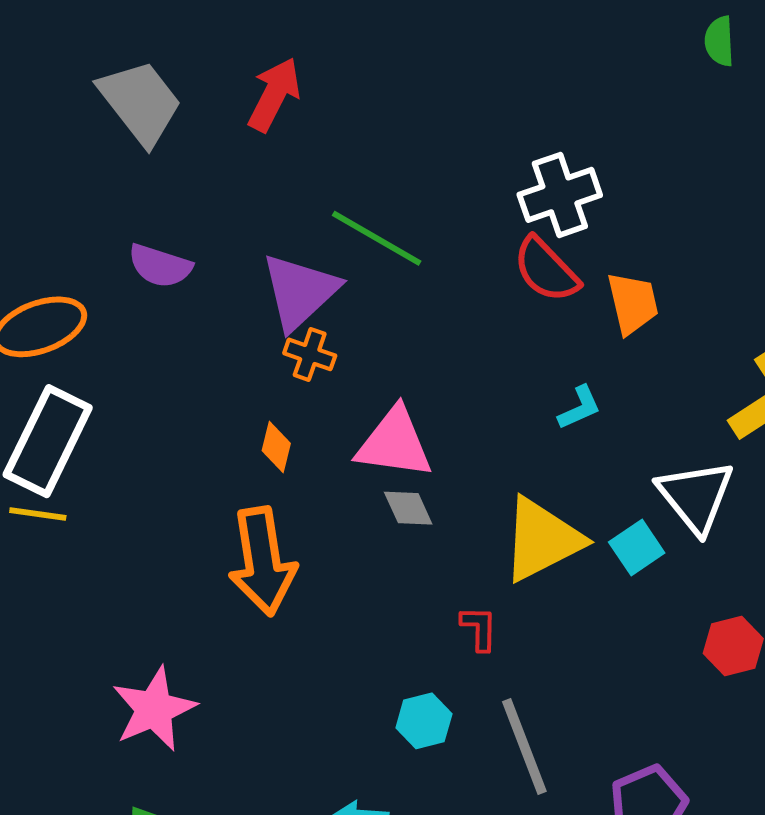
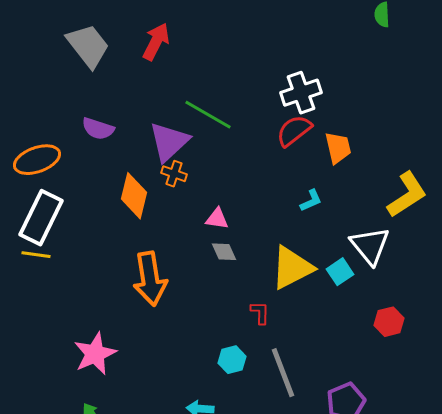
red semicircle: (546, 270) -> (294, 131), turned 96
pink triangle: (394, 443) -> (217, 219), size x0.6
orange diamond: (276, 447) -> (134, 196), moved, size x1.8

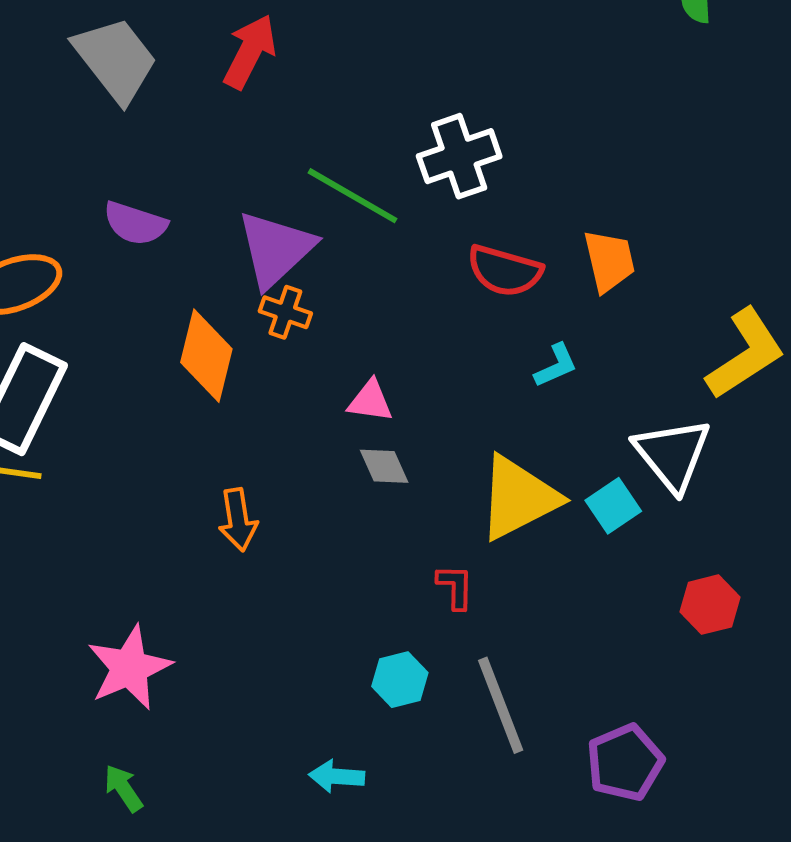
white cross: (301, 93) -> (459, 156), moved
red semicircle: (294, 131) -> (505, 271), moved, turned -126
orange arrow: (150, 279) -> (238, 520), size x0.6

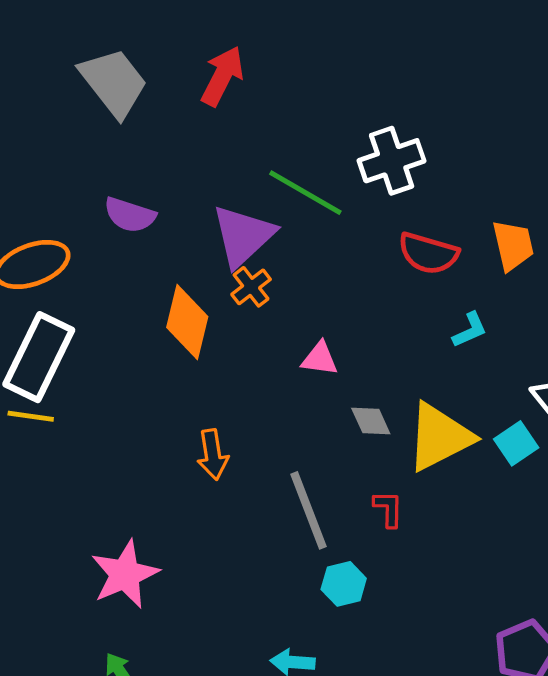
orange cross: (285, 312) -> (251, 287), turned 33
gray diamond: (384, 466) -> (371, 421), moved
gray line: (501, 705) -> (309, 510), moved

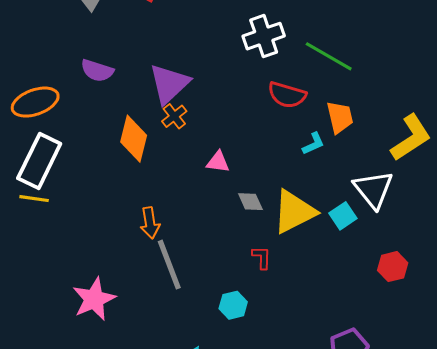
green line: (305, 193) -> (329, 56), moved
orange trapezoid: (513, 245) -> (340, 117), moved
gray line: (309, 510) -> (169, 265), moved

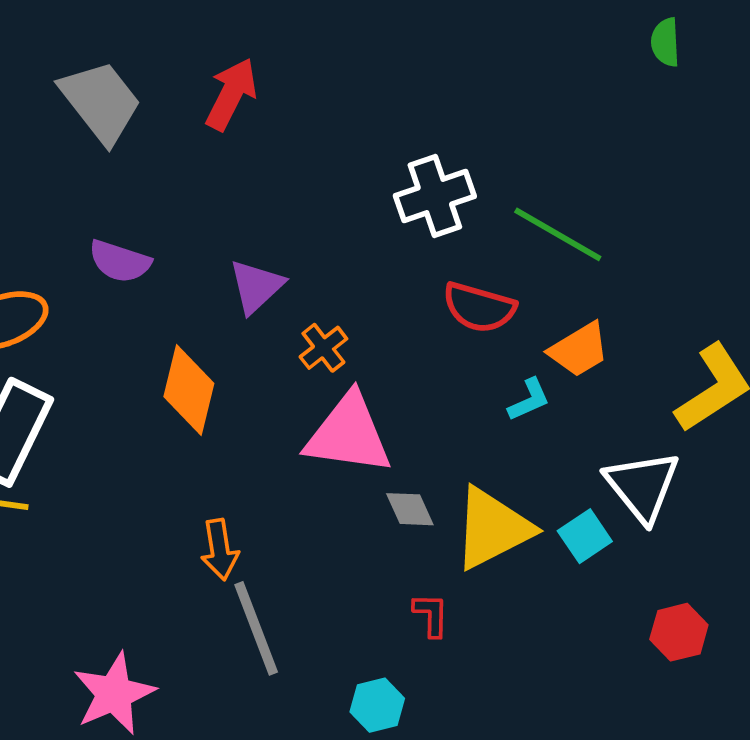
purple triangle: (169, 84) -> (256, 286), size x0.7
orange cross: (174, 116) -> (323, 348), moved
orange trapezoid: (340, 117) -> (579, 350), turned 72
pink triangle: (218, 162) -> (348, 434), size x2.0

